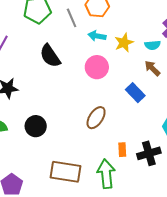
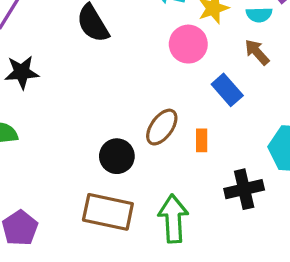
pink circle: (97, 67) -> (188, 44), moved
black circle: (36, 126) -> (117, 156), moved
orange rectangle: (122, 150) -> (202, 140), moved

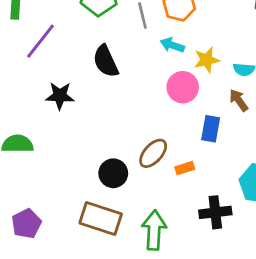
black star: (22, 72) -> (60, 96), moved
blue rectangle: (227, 90) -> (211, 129), turned 45
orange rectangle: (202, 140) -> (185, 168), turned 66

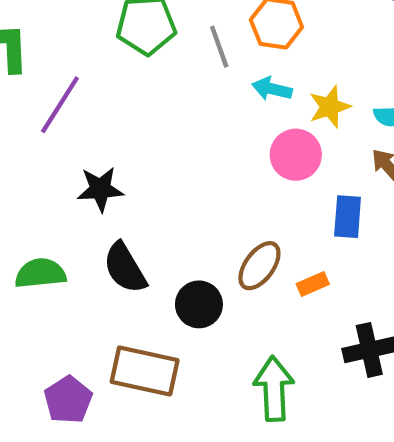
black semicircle: (106, 61) -> (125, 268), moved
brown rectangle: (101, 219) -> (145, 371), moved

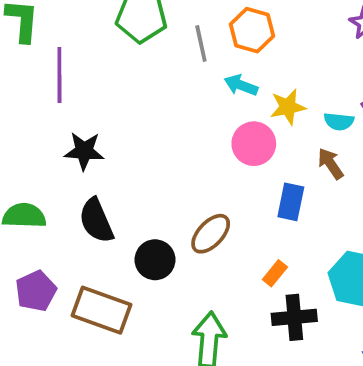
purple line: (60, 105) -> (59, 75), turned -40
orange rectangle: (313, 284) -> (275, 273), moved, turned -35
purple pentagon: (68, 400) -> (36, 291), moved

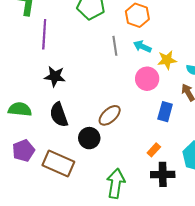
orange hexagon: (252, 30) -> (137, 15), moved
gray line: (201, 44) -> (115, 46), moved
brown ellipse: (211, 234) -> (110, 115), moved

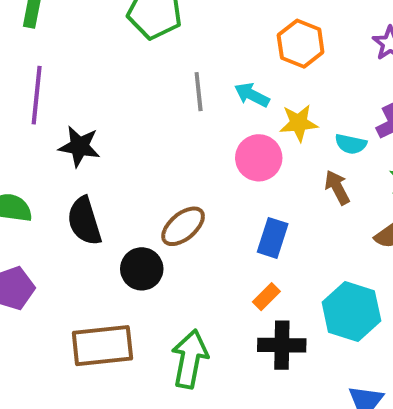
orange hexagon: (137, 15) -> (301, 44), moved
purple line: (44, 34) -> (37, 95), moved
blue rectangle: (165, 112) -> (273, 238), moved
brown rectangle: (58, 163) -> (102, 346), moved, turned -32

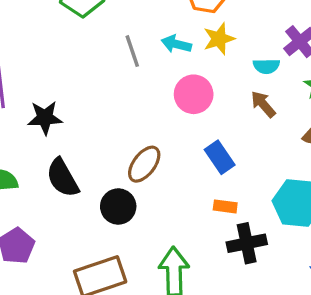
yellow star: (299, 123) -> (219, 39), moved
blue rectangle: (273, 238) -> (220, 157), turned -40
orange rectangle: (266, 297) -> (225, 206), turned 65

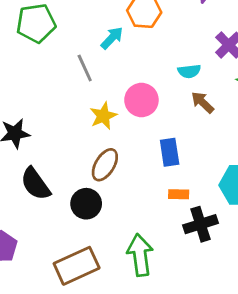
yellow star: (219, 39) -> (103, 116), moved
cyan arrow: (176, 44) -> (112, 38), moved, turned 125
cyan semicircle: (266, 66) -> (189, 71), moved
blue rectangle: (220, 157) -> (170, 152), turned 32

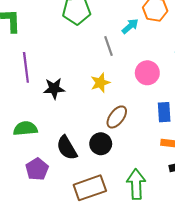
yellow star: (103, 116) -> (100, 83), moved
black semicircle: (35, 184) -> (67, 148), moved

